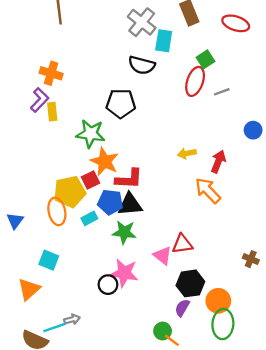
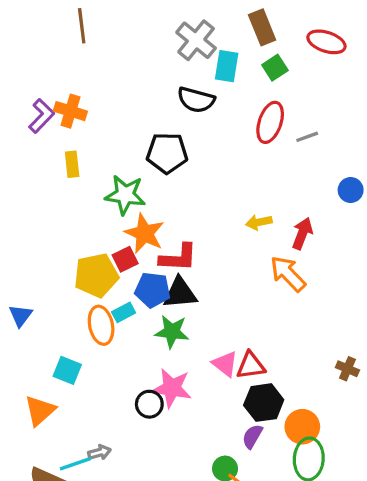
green square: (205, 59) -> (275, 68), moved
purple L-shape: (39, 100) -> (41, 116), moved
orange ellipse: (57, 211) -> (101, 325), moved
red triangle: (182, 244) -> (251, 366), moved

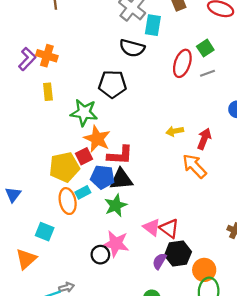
green square: (275, 68) -> (205, 48), moved
green star: (172, 332) -> (116, 205), turned -30
red triangle: (251, 366) -> (169, 228), turned 45
purple semicircle: (252, 436) -> (159, 261), moved

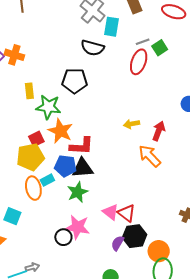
gray line: (207, 73) -> (143, 42), moved
yellow rectangle: (48, 92) -> (29, 91), moved
red square: (84, 156) -> (36, 139), moved

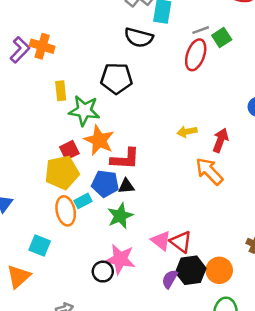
black triangle: (82, 168) -> (126, 186), size x0.6
orange circle: (159, 251) -> (219, 270), moved

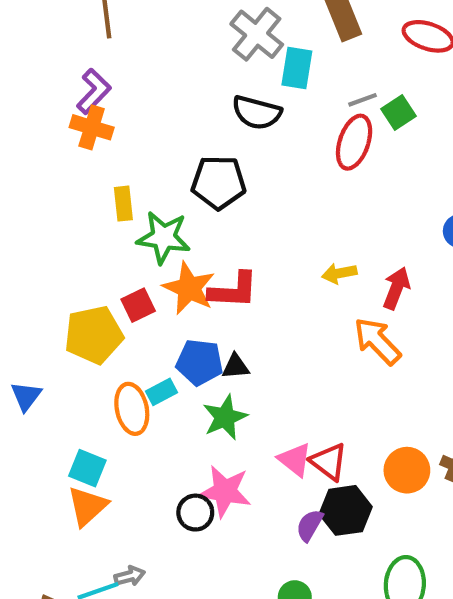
purple L-shape: (20, 50) -> (94, 91), moved
red L-shape: (125, 159) -> (233, 290), moved
yellow pentagon: (62, 172) -> (94, 335), moved
orange circle: (219, 270) -> (407, 470), moved
orange triangle: (19, 277) -> (87, 506), moved

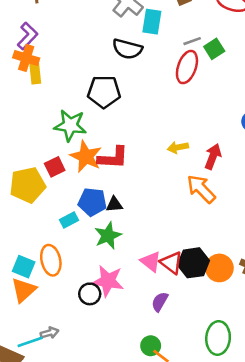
yellow rectangle: (123, 204) -> (35, 74), moved
orange ellipse: (132, 409) -> (51, 260), moved
black hexagon: (346, 510) -> (193, 263), moved

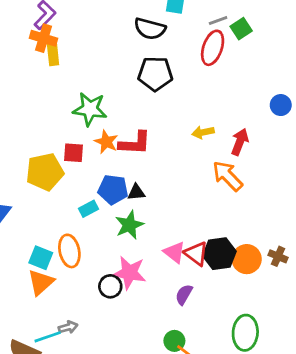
black pentagon: (104, 92) -> (155, 74), moved
orange star: (86, 156) -> (106, 142), size x0.7
red square: (55, 167) -> (73, 153), turned 30

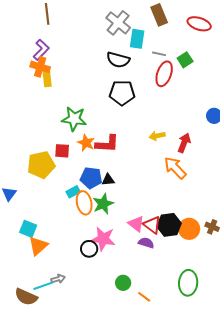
gray line: (218, 21) -> (159, 54), moved, turned 32
orange ellipse: (69, 251) -> (84, 203), moved
cyan square: (41, 258) -> (28, 229), moved
purple semicircle: (184, 295) -> (146, 243), moved, turned 77
green circle: (174, 341) -> (123, 283), moved

